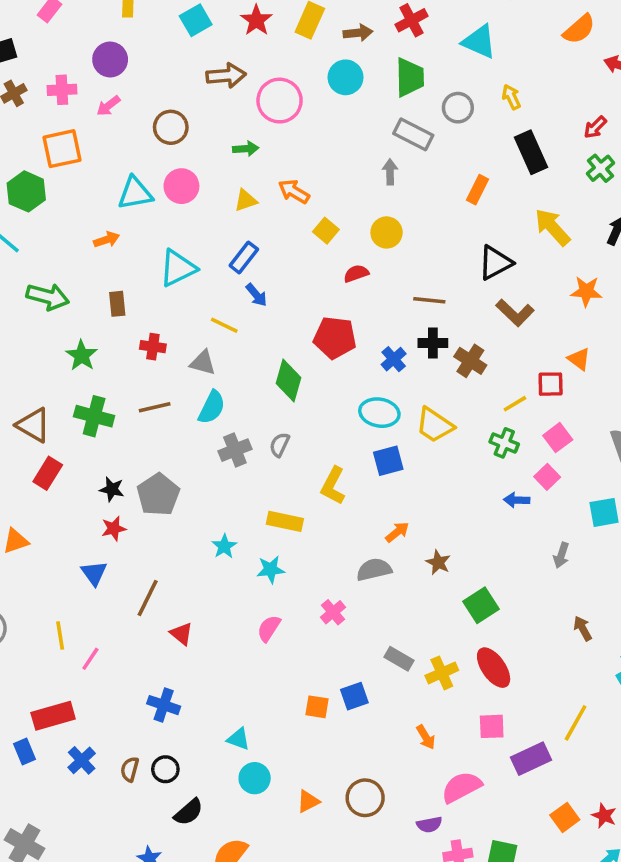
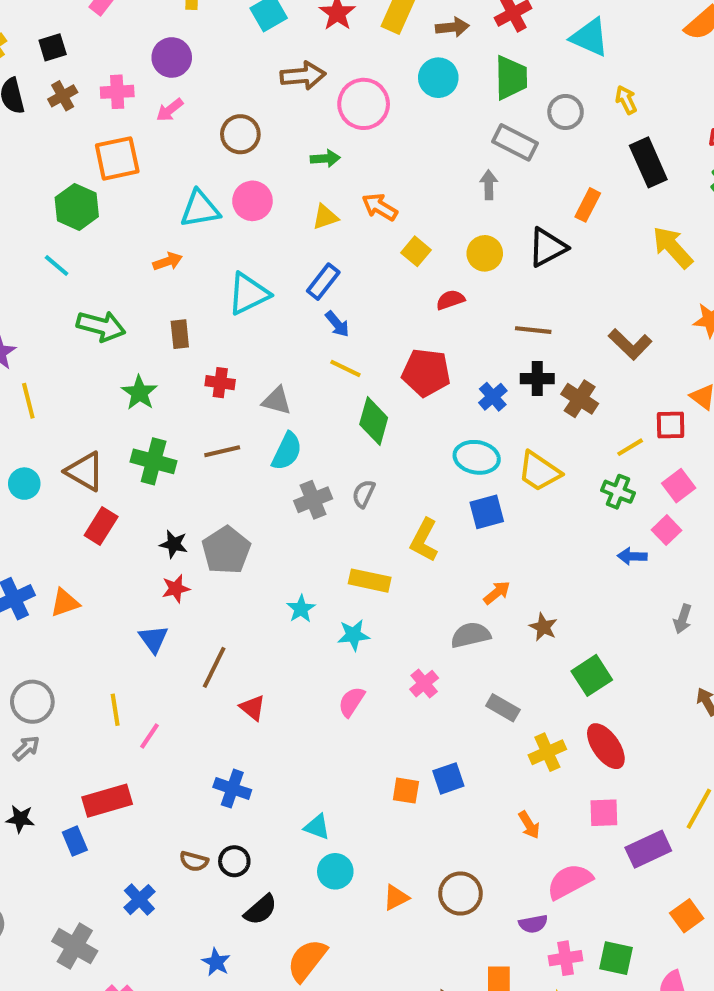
black triangle: (495, 263) -> (547, 247), moved
yellow line: (224, 325) -> (345, 368), moved
gray rectangle: (399, 659) -> (503, 708), moved
blue cross: (82, 760) -> (139, 900), moved
brown semicircle: (130, 769) -> (194, 861), turned -90

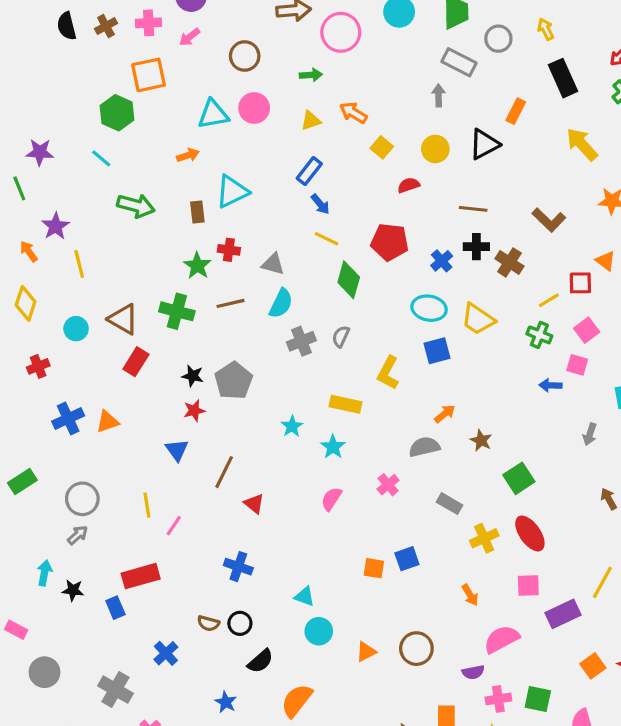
cyan triangle: (248, 294) -> (232, 192), moved
green star: (139, 393) -> (197, 266), moved
pink square: (666, 530) -> (577, 365), turned -30
cyan star: (353, 635) -> (333, 447), turned -30

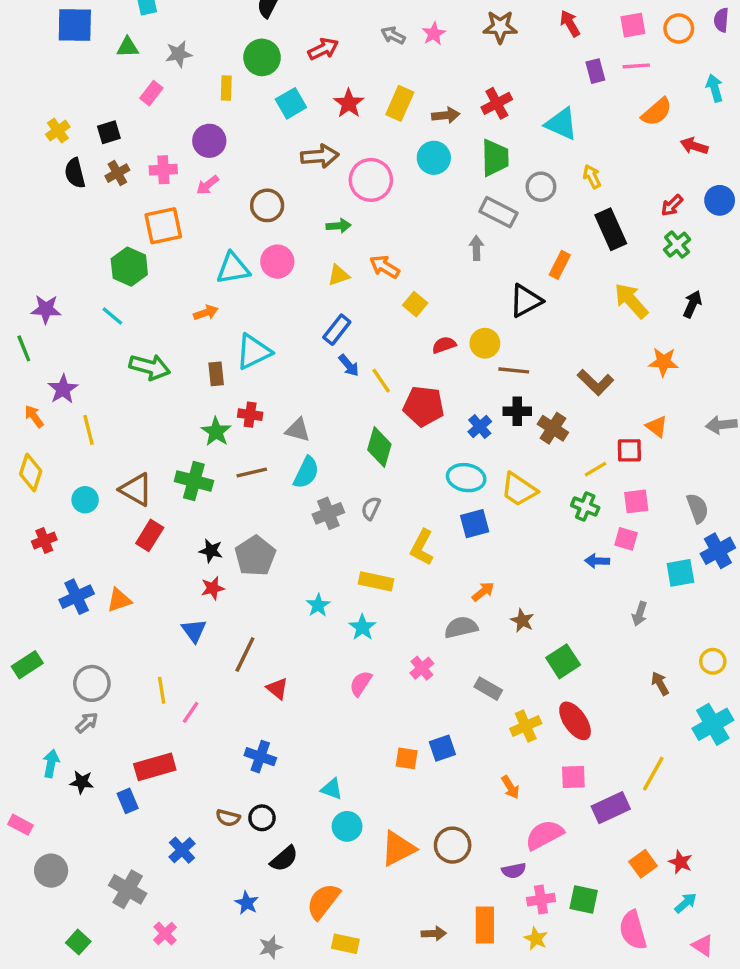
yellow circle: (435, 149) -> (485, 343), moved
yellow line: (327, 239) -> (381, 381), moved, turned 30
pink square: (587, 330) -> (636, 501), turned 30
orange triangle: (366, 652) -> (398, 848), size x1.6

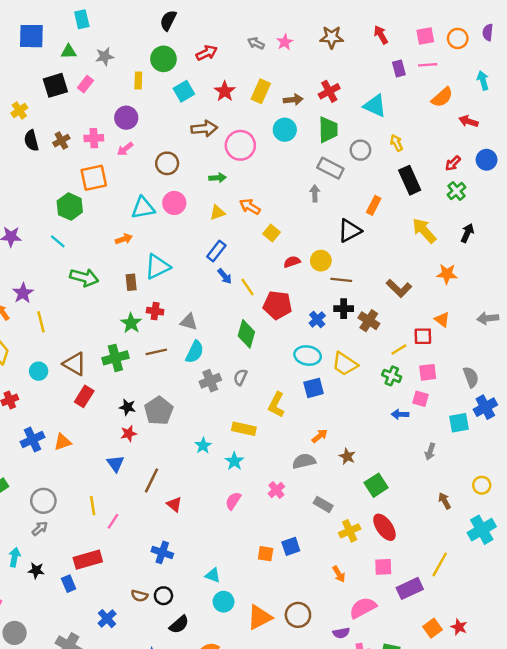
black square: (109, 132) -> (55, 85), moved, size x1.5
green cross: (194, 481) -> (115, 358), turned -30

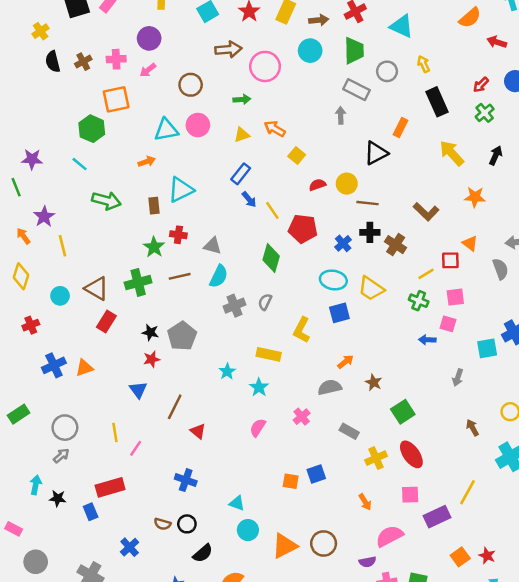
gray semicircle: (471, 377) -> (500, 269), moved

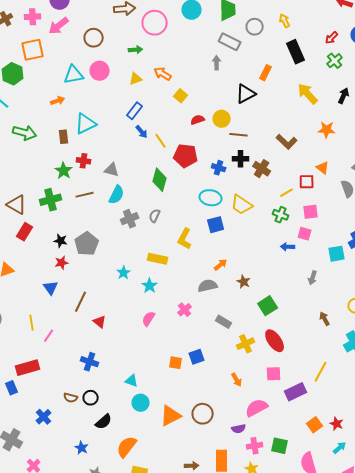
pink arrow: (148, 70) -> (59, 26), size x1.5
blue cross: (343, 243) -> (219, 168), turned -32

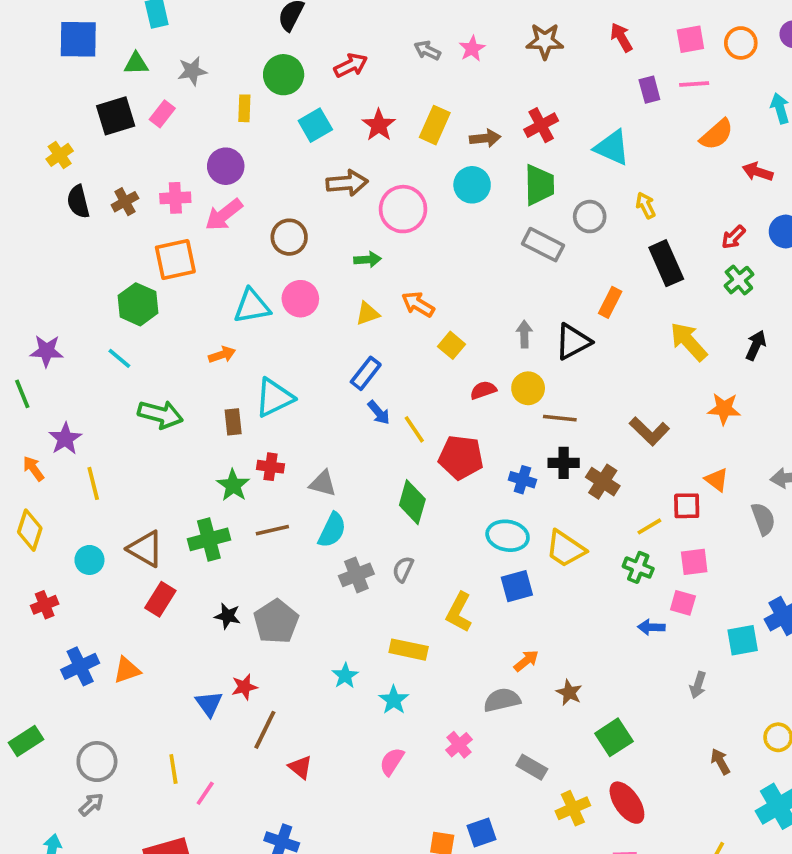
gray arrow: (217, 63) -> (524, 334), moved
red star: (62, 263) -> (244, 687), moved

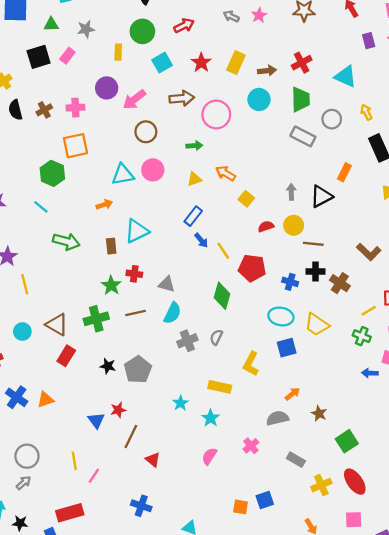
pink arrow: (224, 215) -> (134, 99), moved
blue cross: (80, 666) -> (17, 397), turned -30

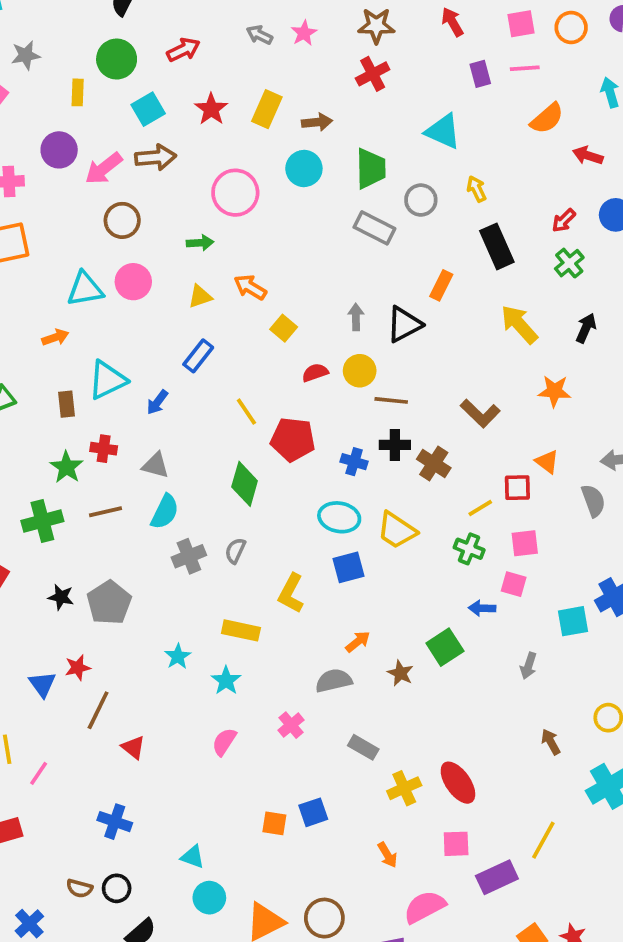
red cross: (302, 63) -> (373, 74), moved
brown arrow: (182, 98) -> (156, 157), moved
blue arrow: (201, 240) -> (157, 402), moved, turned 77
green square: (347, 441) -> (445, 647), moved

